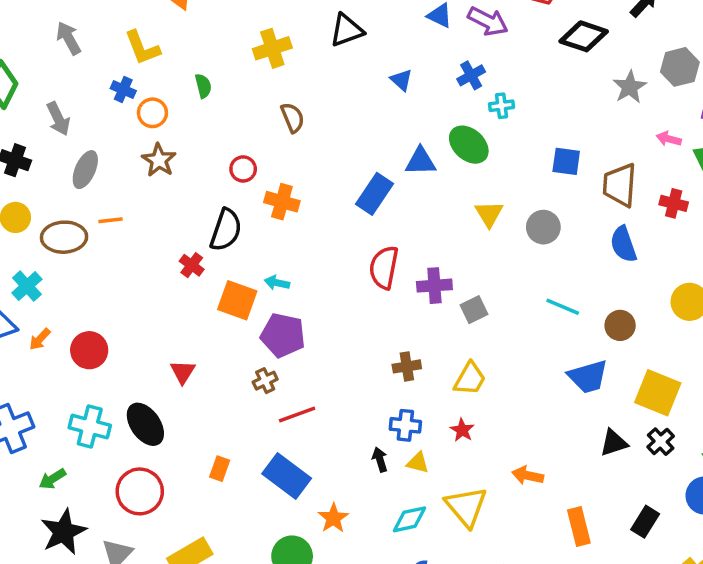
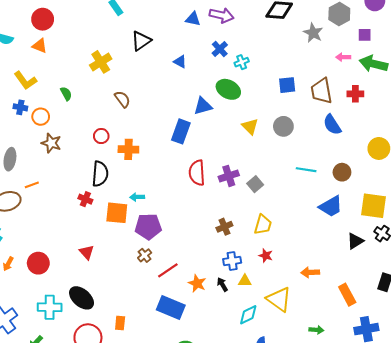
red triangle: (183, 372) -> (87, 252), moved
orange rectangle: (220, 469) -> (120, 323), moved
orange star: (333, 518) -> (197, 283), moved

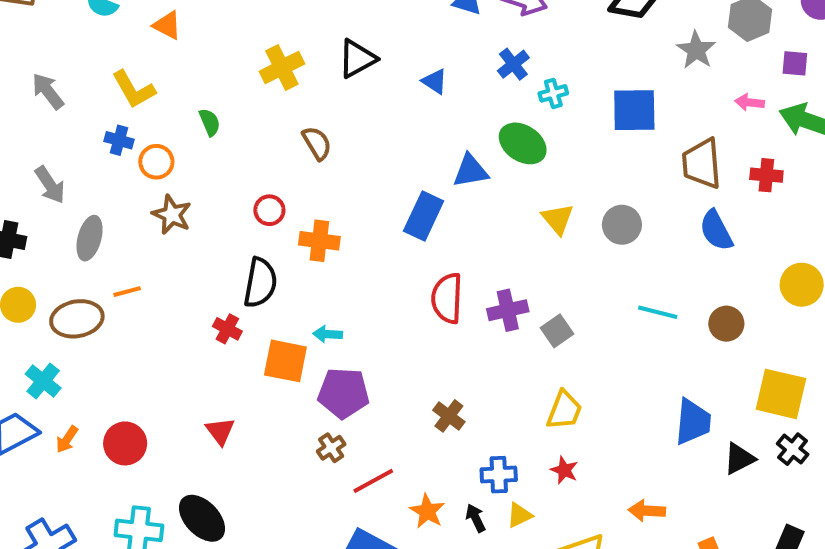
black triangle: (141, 41) -> (357, 59), moved
blue square: (287, 85) -> (634, 110), moved, size x1.4
blue trapezoid: (331, 206) -> (693, 422), moved, turned -60
brown cross: (224, 227) -> (449, 416), moved, turned -35
yellow triangle: (245, 281) -> (519, 515), turned -32

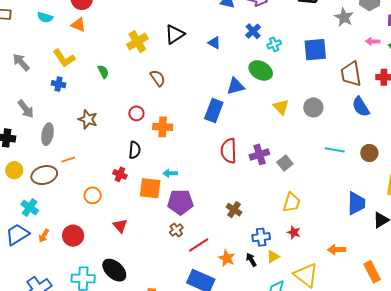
orange circle: (156, 162) -> (93, 195), moved
black semicircle: (260, 283) -> (135, 150), size x0.7

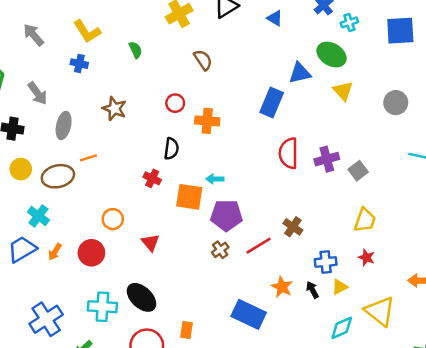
yellow triangle: (281, 107) -> (343, 91), moved
orange circle: (93, 195) -> (113, 219), moved
red line: (199, 245) -> (259, 246), moved

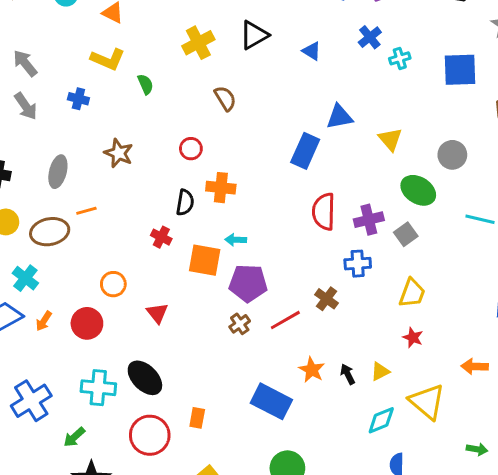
yellow L-shape: (87, 31) -> (108, 59), moved, turned -36
green ellipse: (332, 55) -> (418, 190), moved
gray arrow: (37, 93) -> (26, 106), moved
orange cross: (207, 121) -> (221, 188), moved
blue cross: (326, 262) -> (358, 264), moved

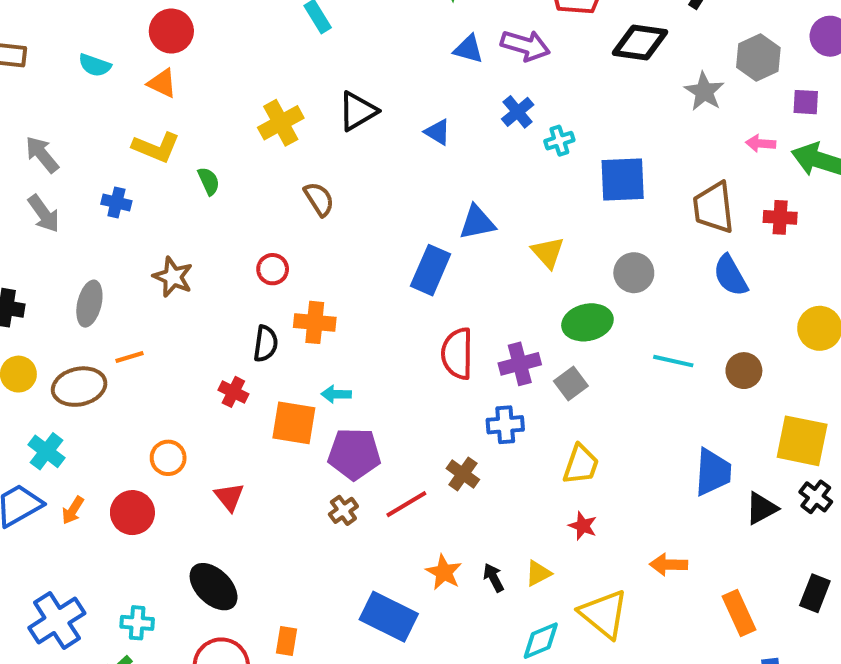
blue square: (460, 70) -> (623, 179), moved
green ellipse: (418, 190) -> (587, 322), turned -44
cyan cross: (98, 388) -> (137, 623), moved, size x0.7

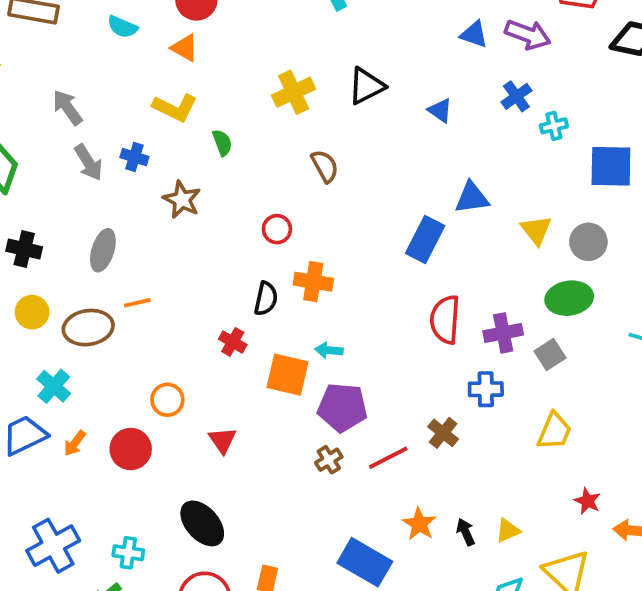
gray arrow: (44, 214) -> (89, 162), moved
gray circle: (634, 273) -> (588, 242), moved
brown star: (173, 277) -> (182, 200), moved
red star: (583, 526) -> (587, 501), moved

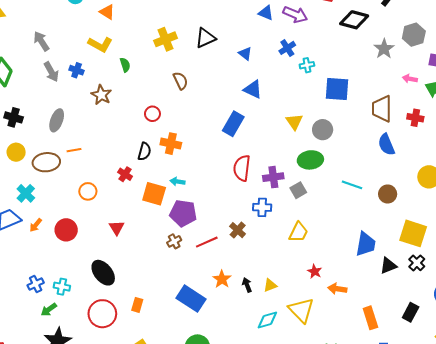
blue triangle: (472, 198) -> (253, 89), moved, turned 30
orange circle: (167, 400) -> (88, 191), moved
blue cross: (53, 546) -> (36, 284), moved, size x0.6

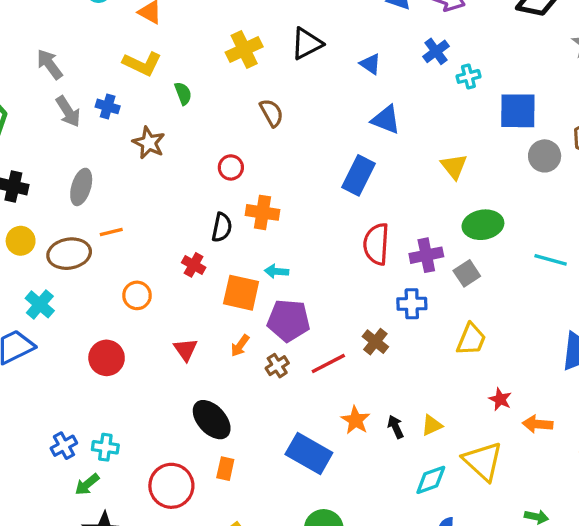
gray circle: (323, 130) -> (545, 156), moved
orange arrow: (36, 225) -> (240, 346), moved
black ellipse: (103, 273) -> (212, 420), moved

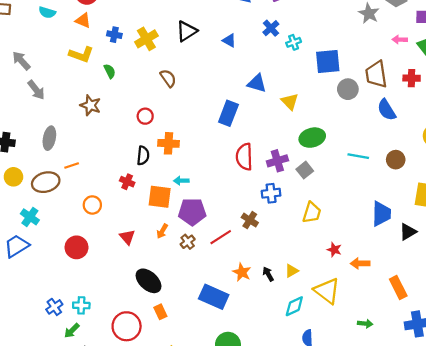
blue cross: (108, 106) -> (114, 35), moved
blue triangle: (386, 120) -> (257, 83), moved
orange rectangle: (225, 469) -> (160, 312), turned -32

